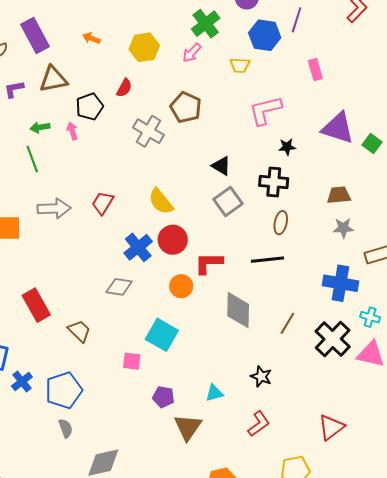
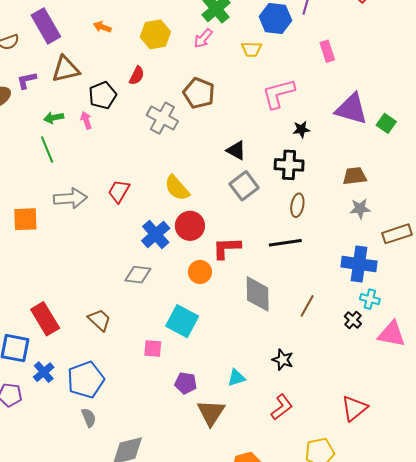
red rectangle: (36, 305) -> (45, 319), moved
cyan cross: (370, 317) -> (370, 299), moved
black cross: (333, 339) -> (353, 320), size x0.5

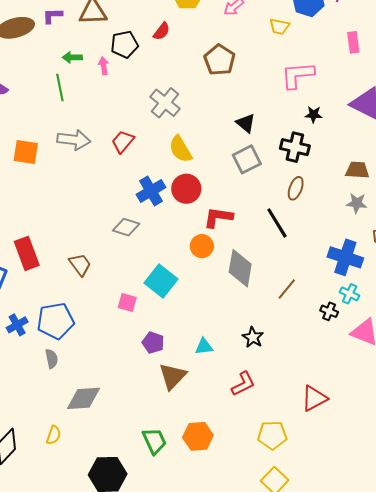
gray cross: (162, 118) -> (165, 103), moved
black line: (285, 243) -> (277, 223), turned 56
orange circle: (200, 272) -> (202, 246), moved
black cross: (353, 320) -> (329, 311), turned -30
blue cross: (44, 372) -> (17, 325), moved

